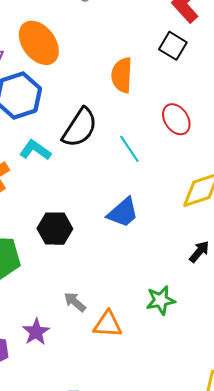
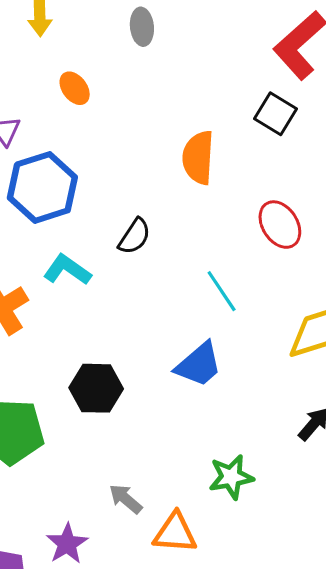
orange ellipse: (39, 43) -> (75, 88), moved, size x0.5
black semicircle: (80, 128) -> (135, 236), size x0.6
cyan line: (129, 149) -> (222, 291), moved
green star: (161, 300) -> (231, 477), moved

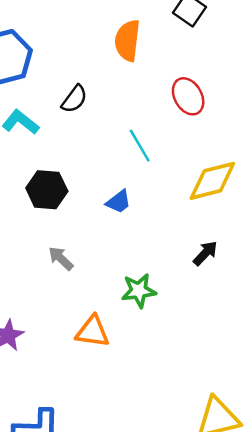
blue trapezoid: (199, 365) -> (119, 202), size x0.7
black hexagon: (96, 388) -> (47, 190), moved
gray arrow: (126, 499) -> (61, 258), moved

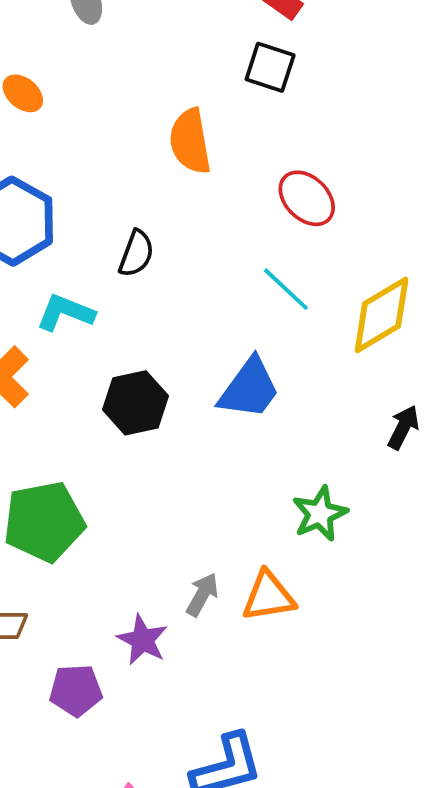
cyan line: (140, 146) -> (286, 289), moved
blue trapezoid: (119, 202) -> (249, 389), size x1.6
gray arrow: (61, 258) -> (202, 594), moved, turned 92

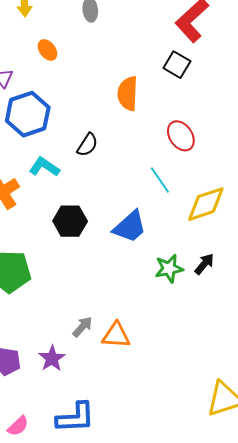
green star: (320, 514) -> (169, 268), moved
purple star: (142, 640) -> (52, 358), moved

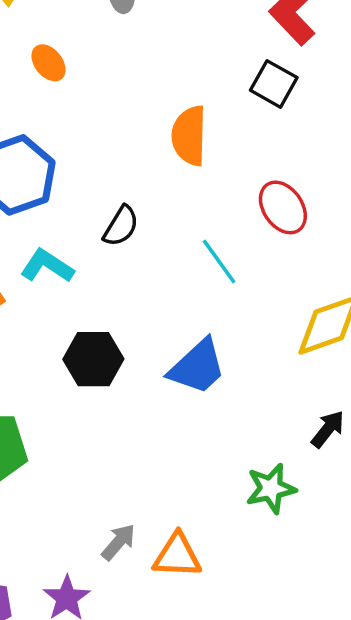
cyan line: (160, 180) -> (219, 261), moved
green star: (169, 268) -> (271, 488), moved

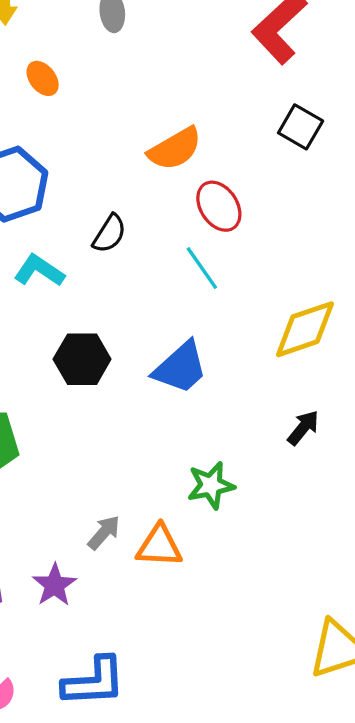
black square: (274, 84) -> (301, 127), moved
orange semicircle: (189, 136) -> (175, 149), turned -122
red ellipse: (283, 207) -> (219, 206), moved
green star: (271, 488) -> (211, 485), moved

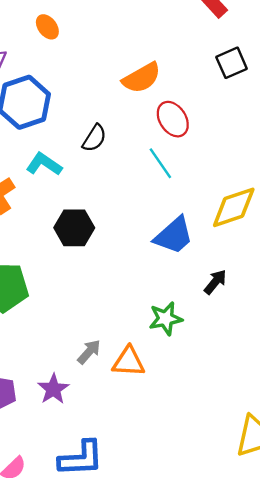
black square: (301, 127) -> (232, 63), turned 36
blue trapezoid: (180, 368) -> (174, 235), moved
black arrow: (303, 428) -> (215, 282), moved

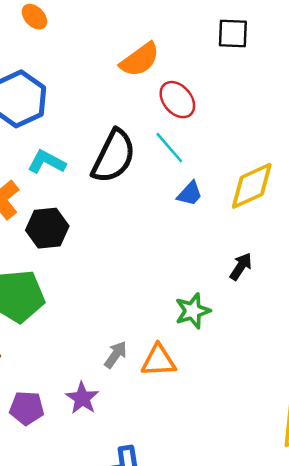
black square: (232, 63) -> (233, 33), turned 32
black semicircle: (94, 138) -> (114, 156), moved, size x1.8
black hexagon: (74, 228) -> (47, 228), moved
blue trapezoid: (174, 235) -> (190, 194), moved, size x0.6

